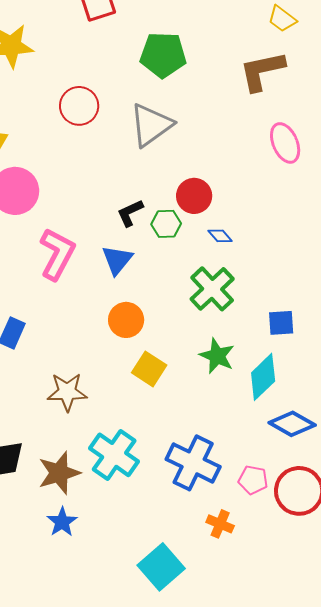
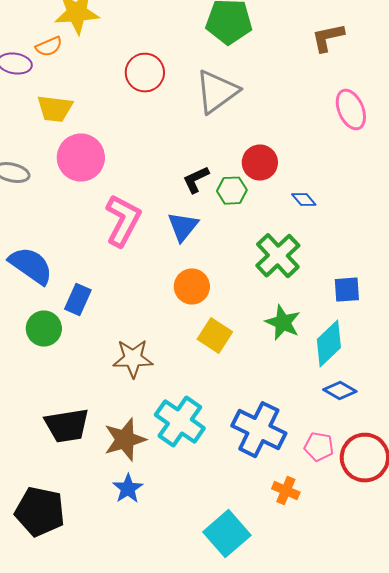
brown L-shape: (262, 71) -> (328, 38), size x0.7
blue diamond: (220, 236) -> (304, 200), moved
blue diamond: (292, 424) -> (340, 391), moved, size x0.7

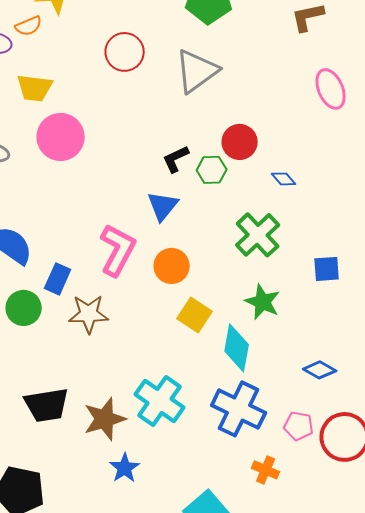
pink L-shape: (123, 221) -> (118, 250), moved
cyan diamond: (329, 344) -> (237, 348), moved, turned -36
brown star: (133, 359) -> (89, 314), moved
blue star: (128, 489) -> (125, 468), moved

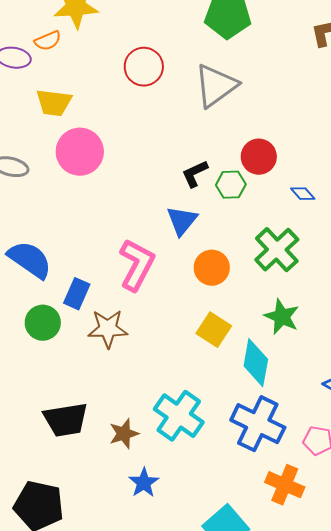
orange circle: (172, 266) -> (212, 268), moved
brown star: (105, 419) -> (124, 434), size x0.7
orange cross: (266, 470) -> (285, 485), size x1.4

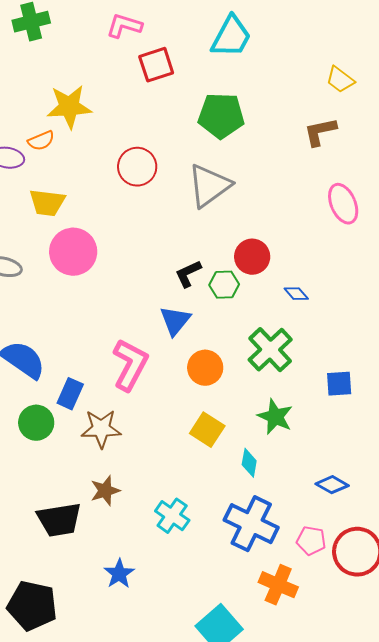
cyan diamond: (256, 363) -> (249, 463), size x0.6
cyan cross: (179, 416) -> (172, 516), size x0.7
brown star: (124, 434) -> (105, 491), moved
blue star: (144, 483) -> (119, 574), moved

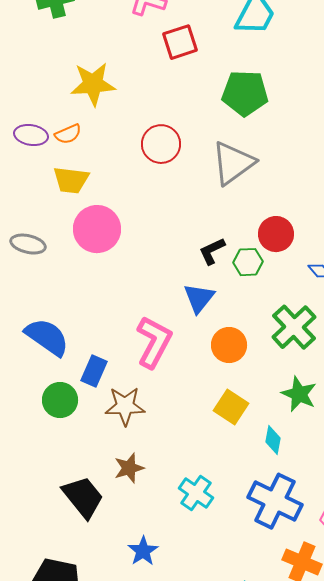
orange semicircle: (41, 141) -> (68, 134), moved
black trapezoid: (59, 520) -> (83, 497), turned -120

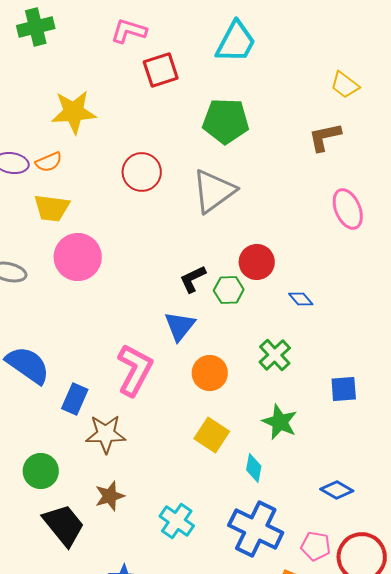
green cross: (294, 327) -> (275, 355), size x0.7
green circle: (60, 400) -> (41, 471), moved

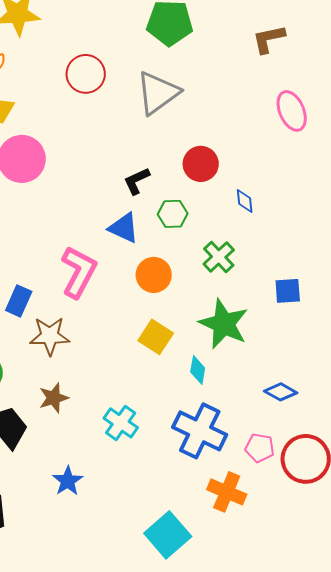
green hexagon: (229, 290) -> (173, 214), moved
blue diamond: (301, 299) -> (245, 201), turned 35
blue triangle: (180, 326) -> (124, 228), turned -44
green star: (280, 422) -> (224, 324), size x1.4

